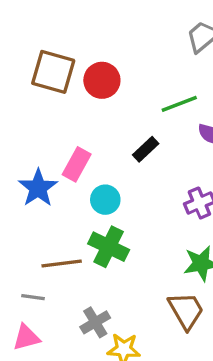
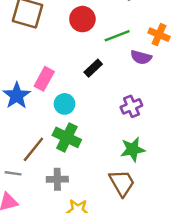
red circle: (102, 80) -> (82, 19), moved
brown line: (62, 264) -> (33, 149), turned -44
gray cross: (95, 322) -> (57, 179), moved, turned 30

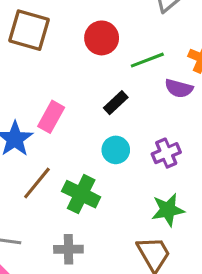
cyan circle: (64, 104) -> (116, 150), moved
brown line: (33, 149) -> (37, 183), moved

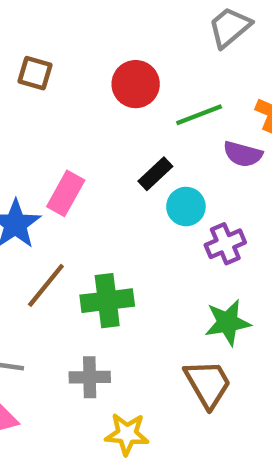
brown square: (29, 30) -> (35, 73), size x0.6
cyan circle: (116, 150) -> (186, 207), moved
green cross: (81, 194) -> (107, 301), turned -33

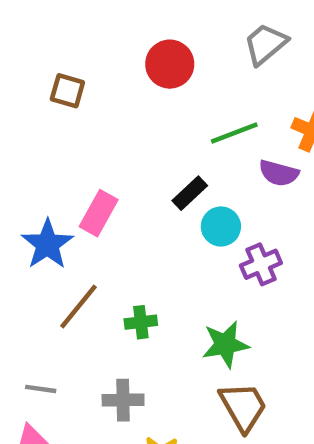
red circle: (136, 84) -> (170, 64), moved
green cross: (107, 301) -> (141, 322), size x0.6
green star: (228, 322) -> (225, 344), moved

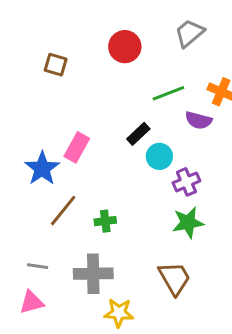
green star: (225, 344) -> (188, 223), moved
gray cross: (123, 400) -> (93, 274), size x1.4

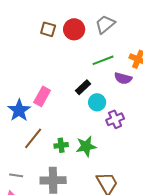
gray trapezoid: (189, 33) -> (105, 24), moved
brown square: (56, 65) -> (48, 29), moved
green star: (188, 223) -> (86, 146), moved

